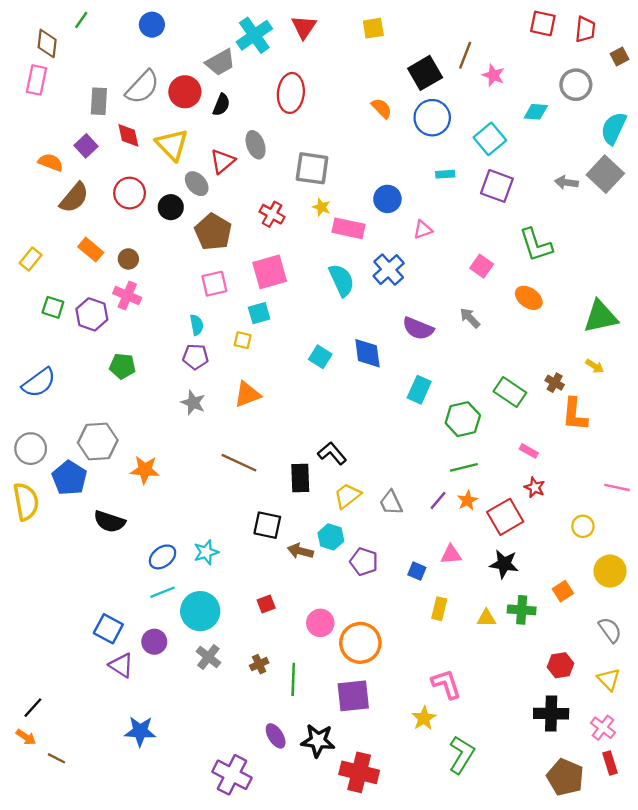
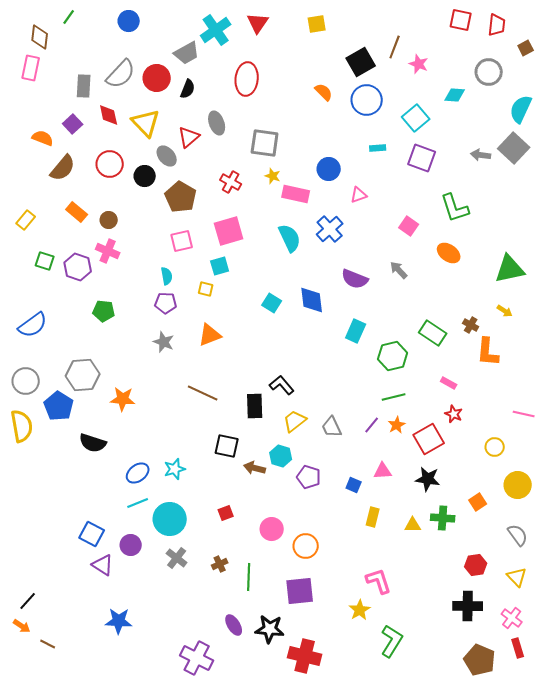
orange circle: (360, 643) -> (306, 546), size x0.7

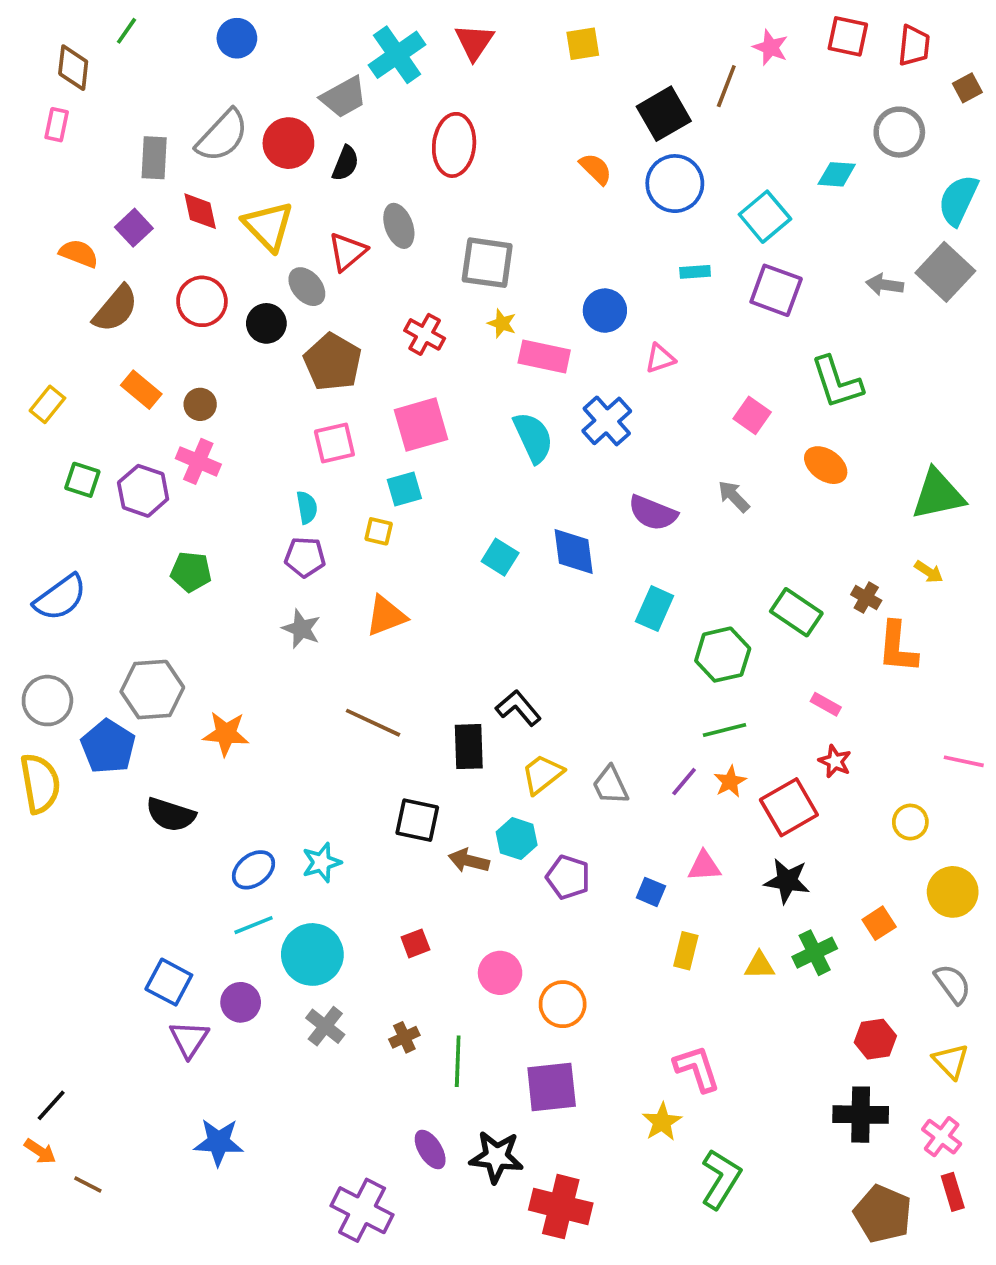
pink star: (419, 64) -> (771, 47), moved
pink rectangle: (31, 68) -> (57, 125), size x0.7
green cross: (443, 518) -> (815, 953), turned -30
purple triangle: (103, 565) -> (189, 1039), turned 30

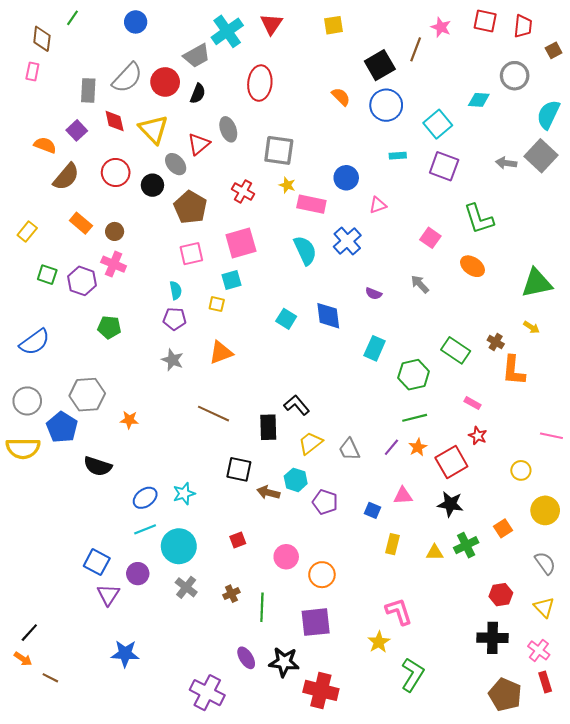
purple semicircle: (653, 513) -> (374, 294), size x0.6
orange star: (226, 734) -> (129, 420), size x0.7
yellow semicircle: (40, 783) -> (23, 448), turned 100

